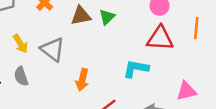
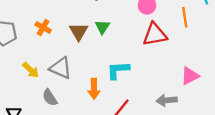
brown triangle: (81, 16) -> (79, 32), turned -36
cyan L-shape: (136, 69) -> (118, 70), moved
gray semicircle: (21, 76) -> (50, 98), moved

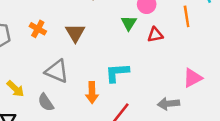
green triangle: (102, 27) -> (129, 23), moved
red triangle: (155, 34) -> (155, 35), size x0.6
yellow arrow: (31, 70) -> (15, 89), moved

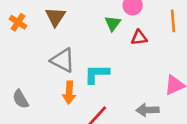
brown triangle: (75, 33) -> (55, 17), moved
gray triangle: (57, 71) -> (63, 60), moved

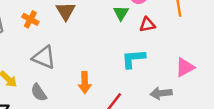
gray triangle: (63, 60) -> (44, 57), moved
cyan L-shape: (97, 74) -> (133, 59), moved

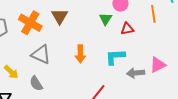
orange cross: (30, 19) -> (30, 23), size x1.6
orange arrow: (85, 83) -> (80, 54), moved
gray arrow: (161, 93) -> (136, 73), moved

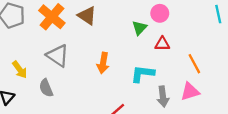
orange line: (153, 14) -> (194, 64), moved, turned -30
brown triangle: (60, 16) -> (87, 16), turned -36
gray arrow: (136, 73) -> (163, 97), turned -102

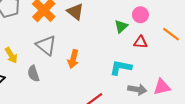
orange arrow: (103, 63) -> (73, 59), moved
orange line: (194, 64) -> (171, 34), moved, turned -30
gray arrow: (163, 97) -> (137, 89), turned -78

